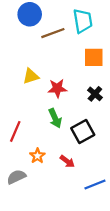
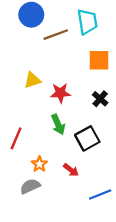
gray semicircle: (16, 177) -> (30, 186), moved

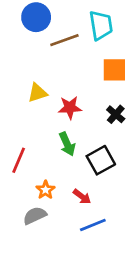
blue line: (100, 194) -> (93, 225), moved

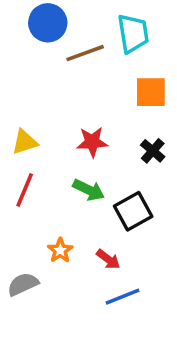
yellow triangle: (37, 93) -> (25, 142), moved
green arrow: (67, 144) -> (89, 190), turned -40
red line: (19, 160) -> (25, 190), moved
gray semicircle: (35, 216) -> (23, 284), moved

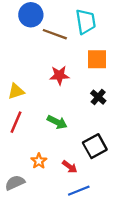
brown line: (85, 53) -> (55, 34), turned 40
red star: (92, 142) -> (59, 75), moved
black square: (133, 211) -> (95, 146), moved

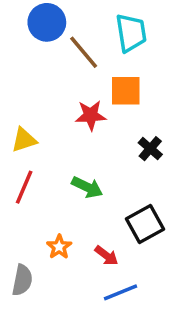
brown line: (55, 34) -> (84, 52), turned 30
orange square: (97, 59) -> (126, 91), moved
gray semicircle: (15, 183) -> (22, 280), turned 126

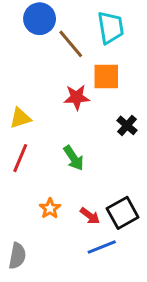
green arrow: (87, 187) -> (74, 158), turned 30
black square: (145, 224) -> (123, 213), moved
gray semicircle: (22, 280) -> (17, 256), moved

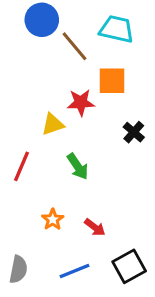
cyan trapezoid: (111, 28) -> (117, 29), turned -68
yellow triangle: (20, 118) -> (53, 124), moved
black square: (123, 213) -> (129, 266), moved
blue line: (102, 247) -> (75, 271), moved

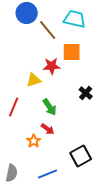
black cross: (134, 132) -> (86, 93), moved
red arrow: (95, 227) -> (48, 129), moved
black square: (129, 266) -> (81, 156), moved

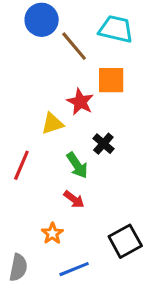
red star: (52, 66) -> (80, 102), turned 30
black cross: (86, 93) -> (103, 144), moved
orange star: (34, 141) -> (52, 233), moved

